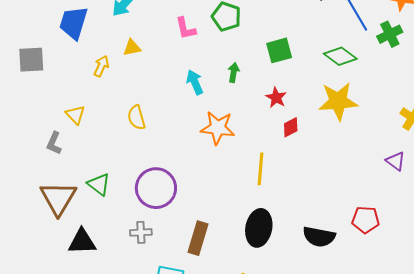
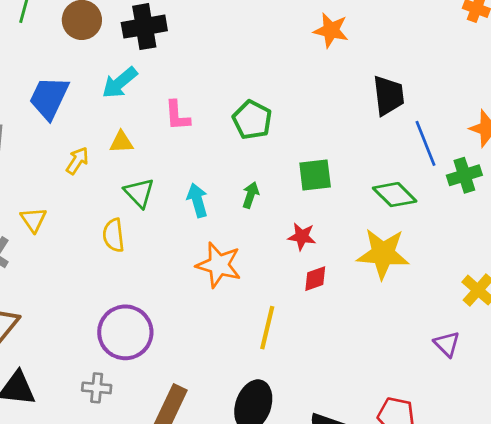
pink L-shape: (186, 28) -> (177, 116), moved
red star: (276, 98) -> (302, 237), turned -30
green triangle: (99, 184) -> (139, 193), moved

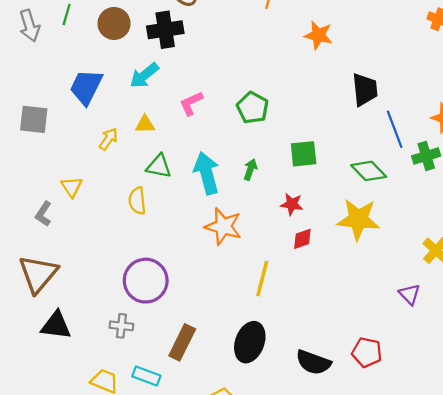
pink L-shape: (177, 116) -> (191, 103), turned 68
green triangle: (139, 193) -> (159, 166), turned -36
cyan arrow: (197, 200) -> (207, 173), size x1.5

